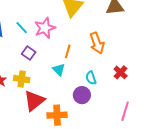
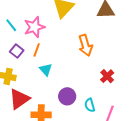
orange line: (68, 51) -> (37, 50), moved
cyan semicircle: (91, 78) -> (90, 105), moved

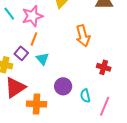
purple square: (17, 51) -> (21, 53), moved
red cross: (107, 76) -> (104, 67), turned -32

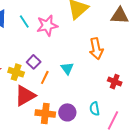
orange line: (34, 39) -> (45, 77), moved
cyan triangle: (42, 59) -> (67, 68), moved
purple circle: (63, 86) -> (67, 112), moved

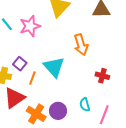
cyan triangle: (67, 68) -> (54, 67), size x1.6
orange cross: (45, 114) -> (36, 114), turned 30

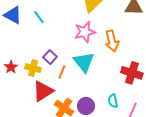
pink star: (30, 26) -> (85, 32), moved
red cross: (102, 76) -> (132, 73), size x1.5

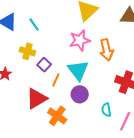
yellow cross: (33, 68) -> (27, 51), moved
purple circle: (86, 106) -> (80, 94), moved

